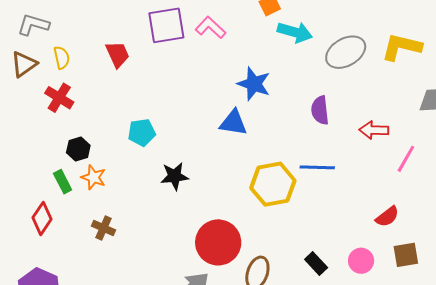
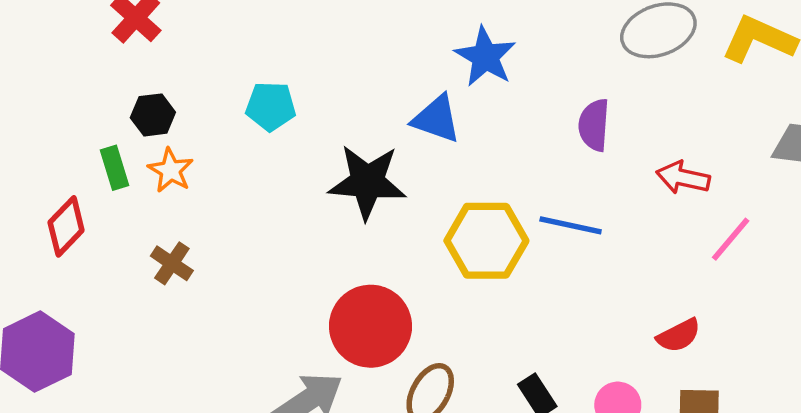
black star: (174, 176) -> (367, 182), moved, size x1.5

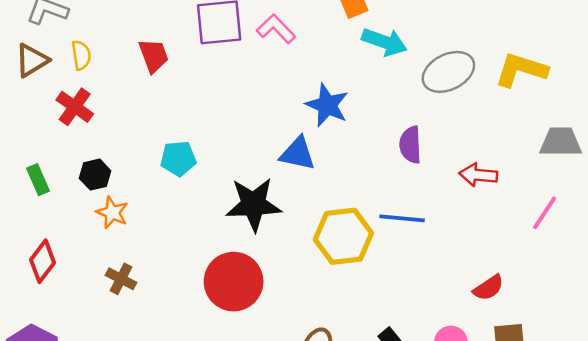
green rectangle: (114, 168) -> (38, 180), moved
pink line: (731, 239) -> (545, 213), moved
red circle: (371, 326) -> (234, 282), moved

